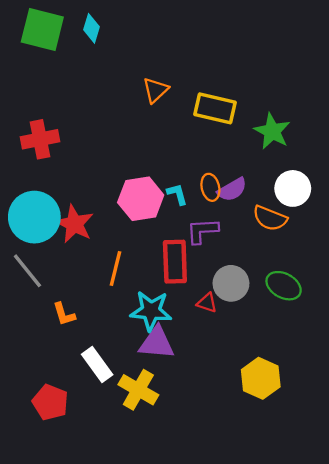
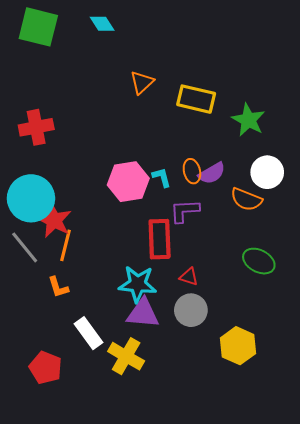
cyan diamond: (91, 28) -> (102, 24), moved, turned -50
red star: (74, 224) -> (54, 220), moved
orange line: (115, 269) -> (65, 245), moved
gray circle: (231, 283) -> (191, 310), moved

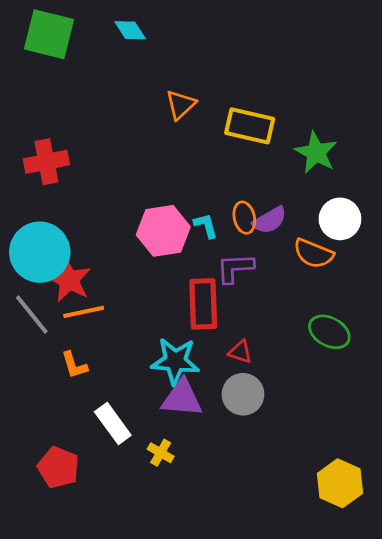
orange line: (65, 245) -> (84, 312), turned 64
yellow hexagon: (238, 346) -> (340, 483), moved
yellow cross: (126, 356) -> (161, 453), size x0.6

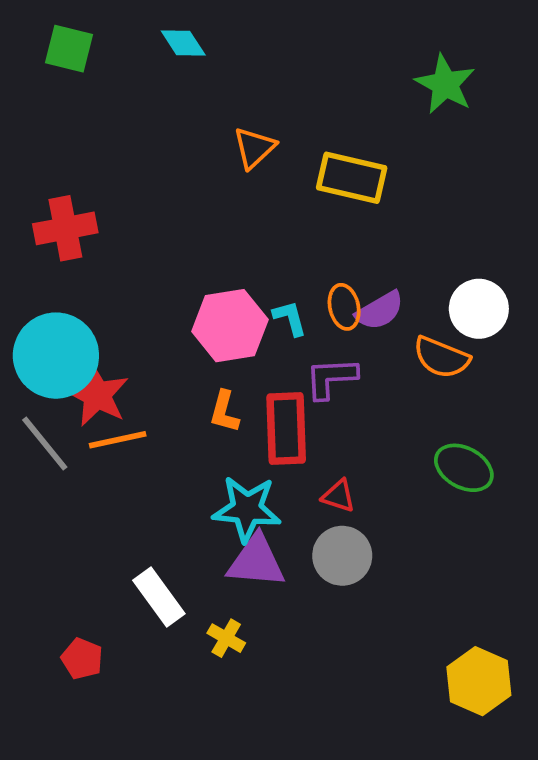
green square: (49, 34) -> (69, 49), size x0.7
green star: (316, 152) -> (445, 84), moved
orange L-shape: (74, 365) -> (224, 412), moved, turned 32
red pentagon: (58, 467) -> (82, 659), size x0.7

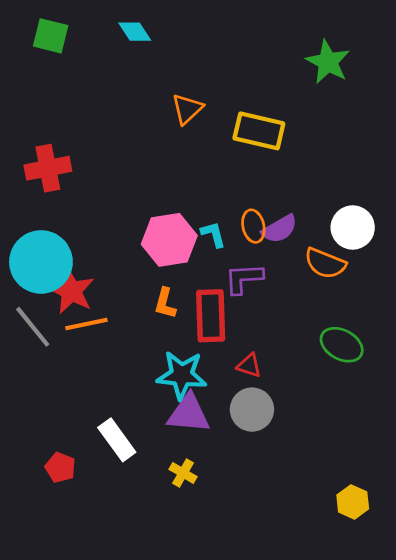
yellow cross: (226, 638) -> (183, 473), moved
red pentagon: (82, 659) -> (60, 467), moved
yellow hexagon: (479, 681) -> (353, 502), size x0.7

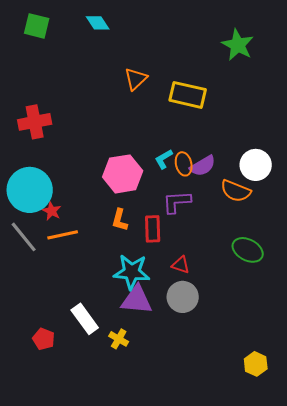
cyan L-shape: (213, 234) -> (164, 159), moved, turned -105
red star: (71, 291) -> (52, 211), size x0.6
red rectangle: (211, 316) -> (153, 229), size x0.7
yellow cross: (183, 473) -> (119, 339), moved

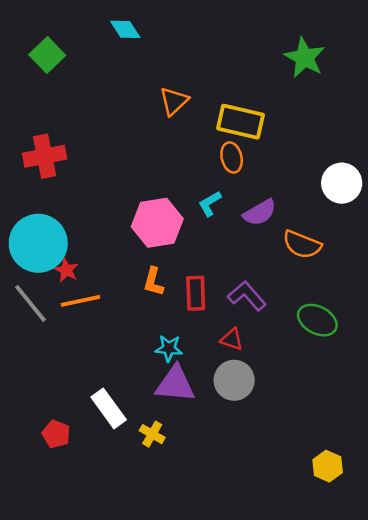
green square: (37, 26) -> (47, 55), moved, turned 32
orange ellipse: (184, 164) -> (232, 157), moved
white circle: (256, 165) -> (342, 183), moved
purple L-shape: (177, 202) -> (247, 296), moved, turned 52
cyan star: (132, 272) -> (169, 348), size x0.6

